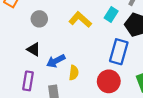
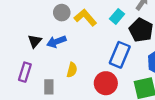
gray circle: (39, 19) -> (62, 13), moved
black triangle: (34, 49) -> (35, 41), turned 32
blue arrow: (56, 61) -> (56, 42), moved

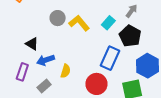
black triangle: (35, 41) -> (32, 44), turned -40
blue arrow: (56, 42) -> (46, 60), moved
gray rectangle: (49, 87) -> (44, 86), turned 48

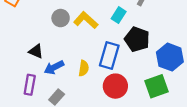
black pentagon: (130, 36) -> (137, 39), moved
blue rectangle: (110, 58) -> (109, 56), moved
yellow semicircle: (66, 71) -> (84, 68), moved

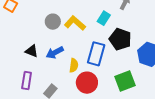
blue arrow: (54, 67) -> (55, 53), moved
red circle: (115, 86) -> (87, 83), moved
green square: (157, 86) -> (125, 81), moved

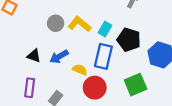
cyan rectangle: (104, 18) -> (105, 29), moved
yellow semicircle: (74, 65) -> (80, 70), turned -72

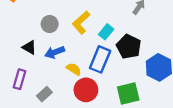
gray circle: (56, 23) -> (50, 24), moved
yellow L-shape: (80, 24) -> (81, 23), turned -90

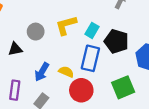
yellow L-shape: (81, 23) -> (66, 25), turned 35
black triangle: (29, 47) -> (15, 49), moved, turned -32
blue arrow: (55, 52) -> (42, 72), moved, turned -30

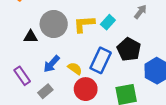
cyan rectangle: (92, 30) -> (108, 22), moved
gray circle: (36, 32) -> (54, 24), size x1.6
purple rectangle: (15, 90) -> (22, 76), turned -54

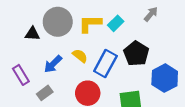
yellow semicircle: (75, 68) -> (80, 56), moved

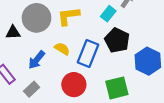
cyan rectangle: (116, 23) -> (108, 14), moved

